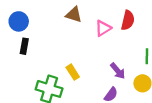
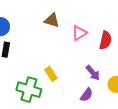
red semicircle: (128, 20) -> (105, 40), moved

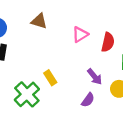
brown triangle: (52, 20) -> (39, 21), moved
green cross: (29, 90) -> (27, 94), turned 30

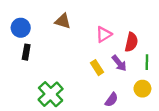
purple arrow: (95, 77) -> (119, 63), moved
yellow rectangle: (50, 78) -> (97, 68), moved

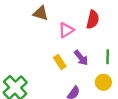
brown triangle: (63, 21) -> (41, 13), moved
red semicircle: (131, 42) -> (93, 20), moved

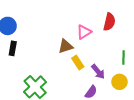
brown triangle: (41, 13) -> (66, 46), moved, turned -35
purple arrow: (81, 58) -> (98, 72), moved

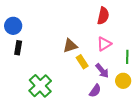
red semicircle: (109, 22) -> (103, 16), moved
pink triangle: (84, 32) -> (104, 44), moved

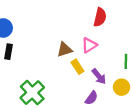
pink triangle: (104, 44) -> (89, 45), moved

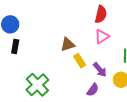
pink triangle: (89, 45) -> (102, 36), moved

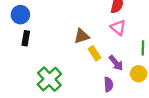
pink triangle: (102, 36) -> (118, 28), turned -49
purple semicircle: (93, 90) -> (108, 84), turned -40

